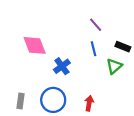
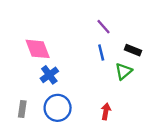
blue cross: (62, 66) -> (49, 75), moved
red arrow: (89, 103) -> (106, 111), moved

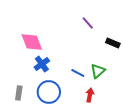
blue line: (101, 52) -> (78, 73), moved, turned -48
green triangle: (124, 71) -> (98, 71), moved

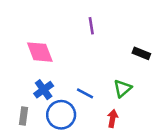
purple line: (88, 23) -> (91, 26), moved, turned 32
blue cross: (42, 64) -> (44, 90), moved
blue line: (78, 73) -> (85, 93), moved

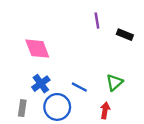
purple line: (91, 26) -> (97, 21), moved
black rectangle: (141, 53) -> (125, 35), moved

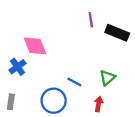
black rectangle: (125, 35) -> (117, 33), size x1.5
blue cross: (41, 84) -> (17, 67), moved
gray rectangle: (22, 108) -> (11, 102), moved

